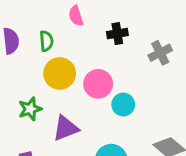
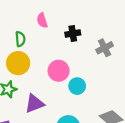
yellow circle: (60, 73) -> (18, 63), moved

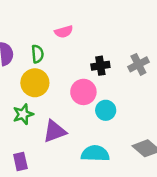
pink semicircle: (42, 20) -> (64, 32), turned -88
black cross: (73, 34) -> (100, 66), moved

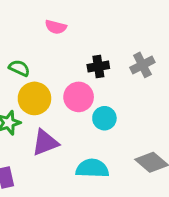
pink semicircle: (64, 32) -> (56, 27), turned 30
green semicircle: (38, 54) -> (19, 68), moved, turned -60
yellow circle: (35, 83) -> (34, 98), moved

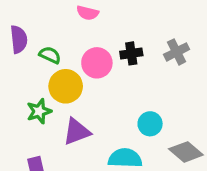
pink circle: (79, 97) -> (97, 63), moved
cyan circle: (104, 118) -> (150, 124), moved

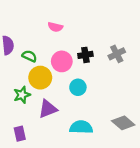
cyan circle: (150, 124) -> (78, 87), moved

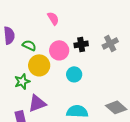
pink semicircle: (55, 27) -> (53, 18), turned -136
purple triangle: (48, 109) -> (37, 103), moved

